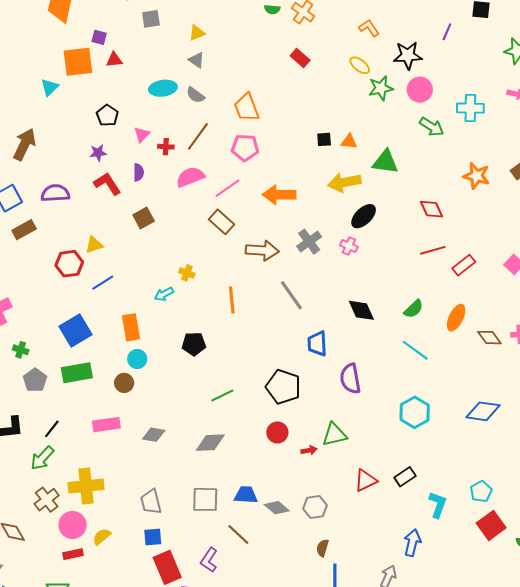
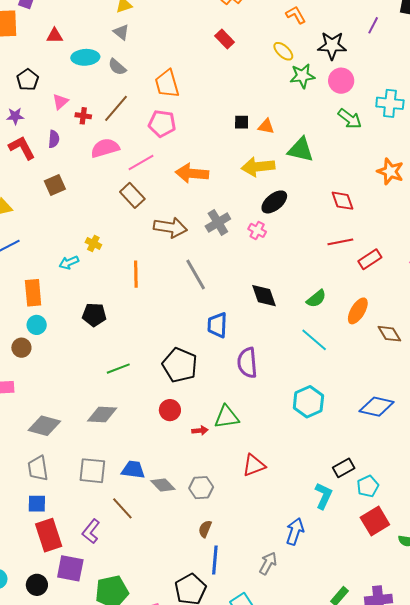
red triangle: (114, 60) -> (55, 36), moved
gray diamond: (154, 435) -> (44, 426), moved, size x1.4
black rectangle: (405, 477) -> (344, 468), moved

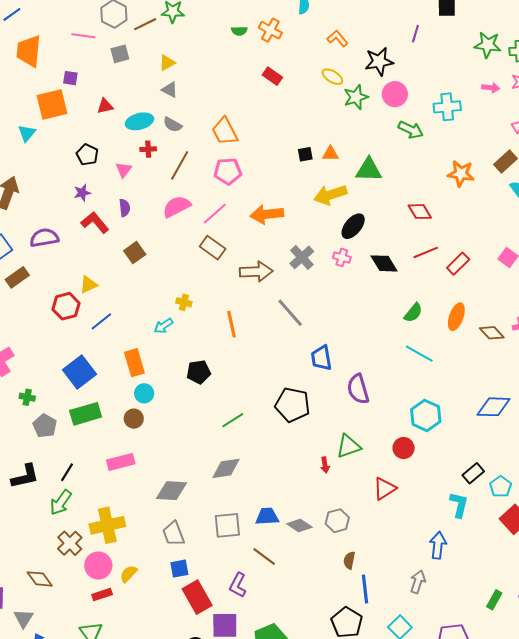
red cross: (83, 116) -> (148, 149), moved
black diamond: (264, 296) -> (384, 263), moved
red circle: (170, 410) -> (404, 448), moved
red arrow: (200, 431) -> (325, 465), turned 98

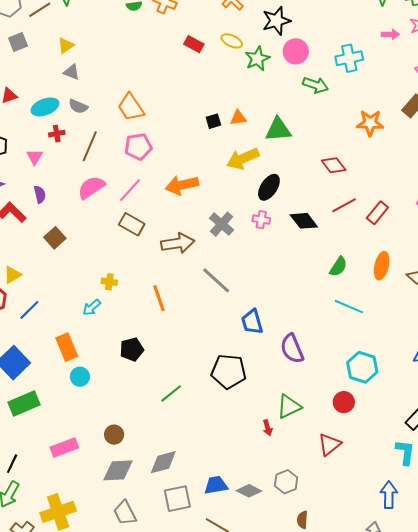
red rectangle: (272, 76) -> (194, 44), moved
brown circle: (134, 419) -> (114, 435), moved
gray diamond: (226, 468) -> (163, 462), moved

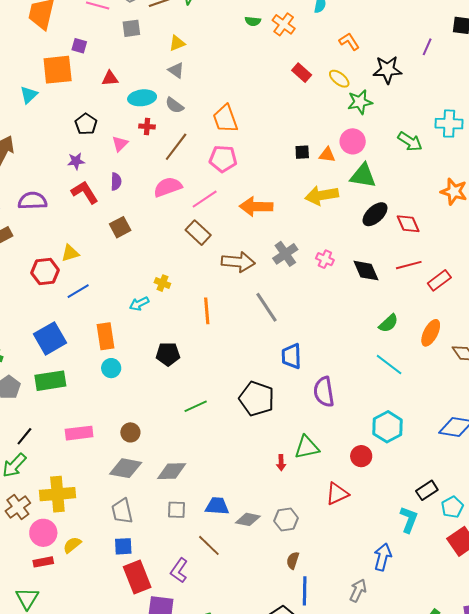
pink circle: (296, 51) -> (353, 141), moved
black ellipse: (269, 187) -> (375, 214), moved
gray diamond: (249, 491) -> (248, 519), turned -30
gray square: (177, 499) -> (176, 510), size x0.7

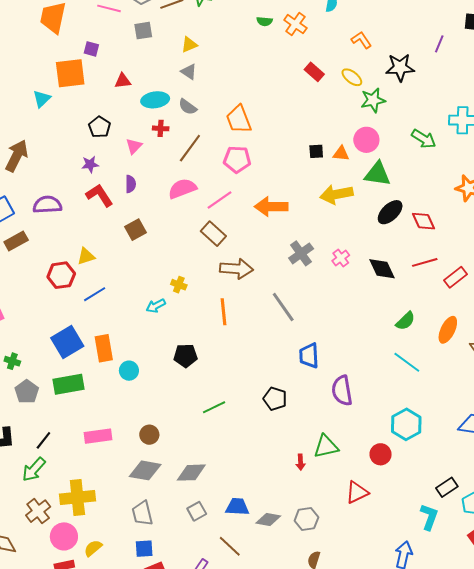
pink cross: (325, 259) -> (341, 258), turned 30
brown arrow: (238, 262) -> (236, 269), moved
orange rectangle: (106, 336) -> (104, 348), moved
black pentagon: (257, 399) -> (275, 399), size x0.7
gray square: (176, 510) -> (197, 511), turned -30

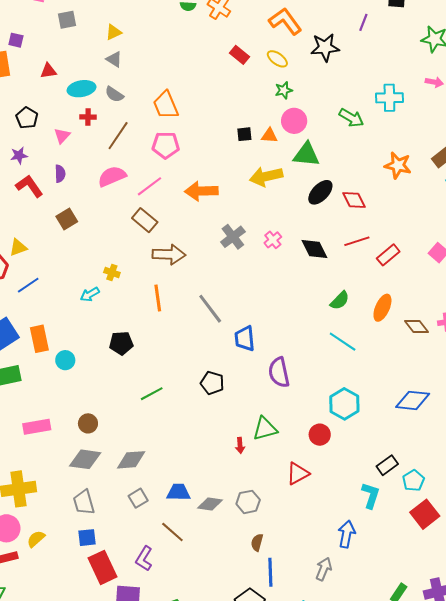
orange L-shape: (361, 40) -> (285, 21), size x1.6
green star: (373, 100) -> (284, 90), moved, size x0.7
gray line: (283, 307) -> (210, 309), moved

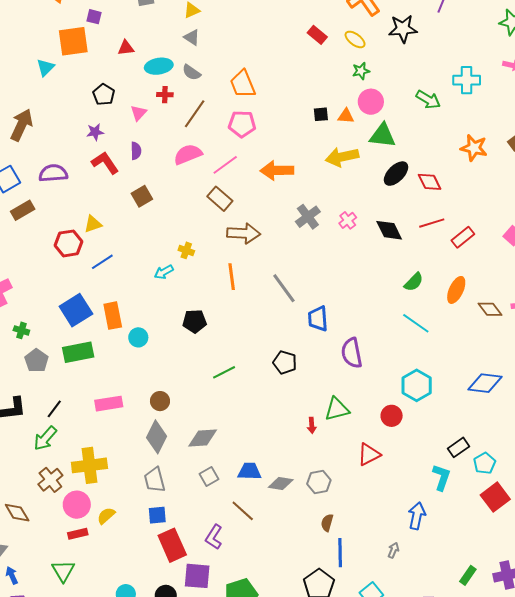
gray diamond: (85, 459) -> (157, 437), turned -72
gray arrow: (324, 569) -> (393, 550), size x0.7

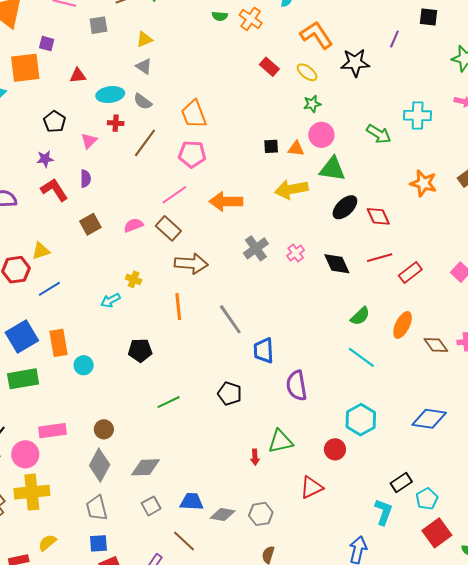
pink semicircle: (188, 154) -> (133, 225), moved, size x0.7
pink circle: (77, 505) -> (25, 454), moved

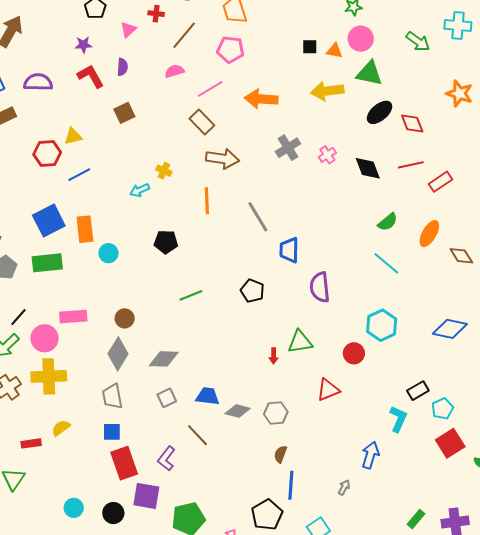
pink semicircle: (133, 225) -> (174, 71), moved

